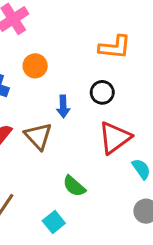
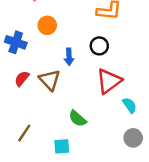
cyan square: (54, 222) -> (62, 146), turned 35

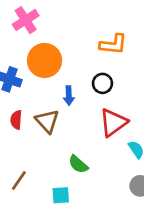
orange circle: (47, 25) -> (45, 60), size x1.6
red semicircle: (22, 79) -> (16, 120), turned -35

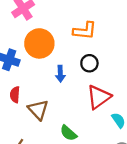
orange L-shape: (113, 44) -> (85, 31), moved
brown triangle: (47, 121) -> (38, 110), moved

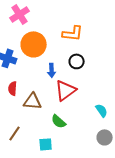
red triangle: (99, 97) -> (66, 90), moved
brown triangle: (38, 110) -> (33, 101), turned -42

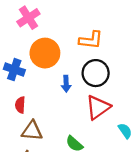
black circle: (77, 61) -> (96, 73), size x1.5
red triangle: (66, 90) -> (98, 107), moved
brown triangle: (33, 101) -> (32, 131), moved

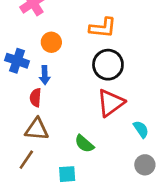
orange circle: (45, 53) -> (51, 42), size x0.6
blue arrow: (66, 84) -> (45, 75), moved
red semicircle: (20, 105) -> (36, 98), moved

